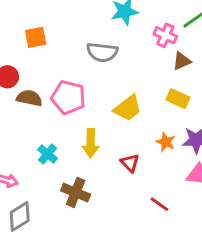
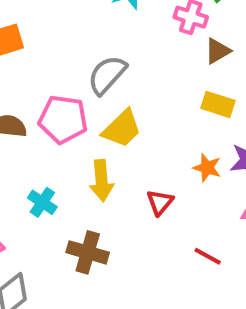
gray semicircle: (102, 52) -> (107, 75), moved, turned 132
yellow trapezoid: (128, 108) -> (122, 129), moved
red triangle: (130, 163) -> (160, 202), turned 30

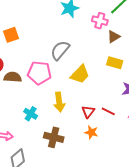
yellow trapezoid: (122, 129) -> (80, 74), moved
orange star: (207, 168) -> (91, 132), moved
red line: (208, 256) -> (108, 111), moved

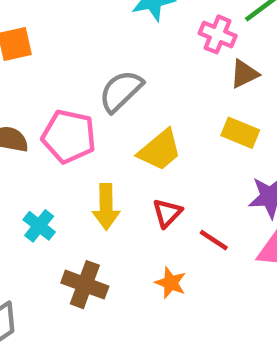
red triangle: (88, 112) -> (167, 213), moved

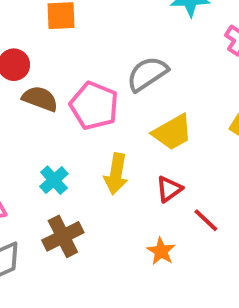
brown cross: (85, 285) -> (63, 236), moved, turned 33

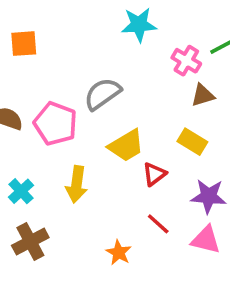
red triangle: (169, 189) -> (154, 174), moved

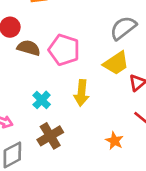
gray semicircle: (102, 94) -> (123, 28), moved

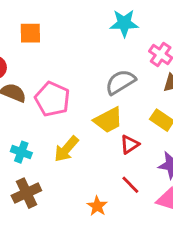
yellow arrow: (81, 93) -> (66, 149), turned 30
cyan cross: (42, 100) -> (21, 152), turned -30

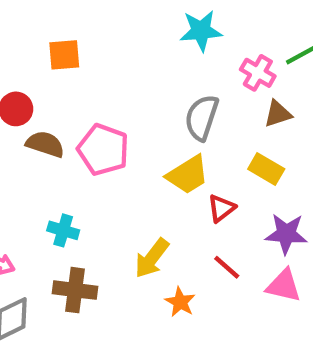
gray semicircle: (120, 82) -> (202, 118), turned -36
yellow arrow: (66, 149) -> (152, 258), moved
brown cross: (26, 193) -> (75, 290), turned 36

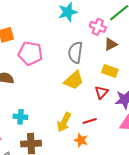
pink pentagon: (103, 150) -> (30, 53), moved
red triangle: (221, 208) -> (101, 92), moved
red line: (227, 267) -> (90, 121), moved, turned -48

